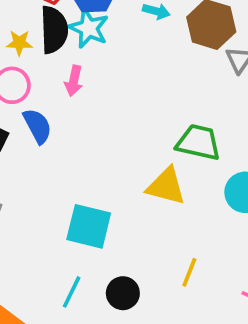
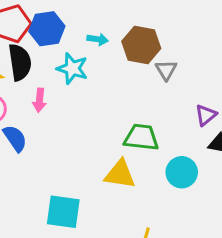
cyan star: (89, 28) -> (72, 68), moved

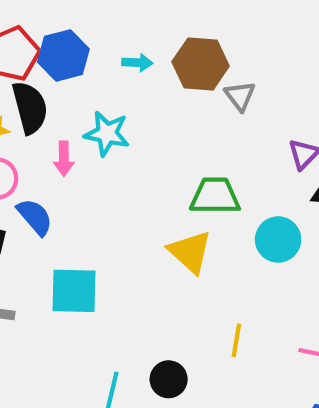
cyan star: (72, 68) -> (107, 134), moved
yellow triangle: (120, 174) -> (190, 252), turned 40
cyan square: (63, 212) -> (74, 291), moved

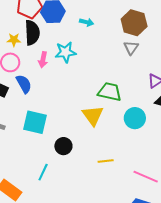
brown hexagon: (201, 64) -> (134, 23), moved
cyan star: (107, 134) -> (66, 52), turned -30
yellow line: (236, 340) -> (106, 161), turned 63
black circle: (169, 379) -> (63, 146), moved

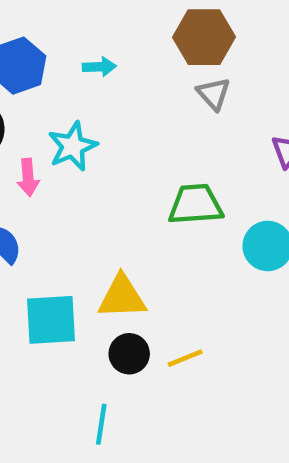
yellow triangle: (93, 115) -> (122, 297), moved, turned -40
yellow line: (106, 161) -> (185, 358), moved

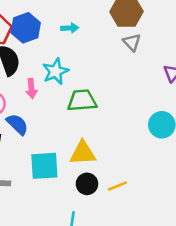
green trapezoid: (195, 204) -> (82, 100), moved

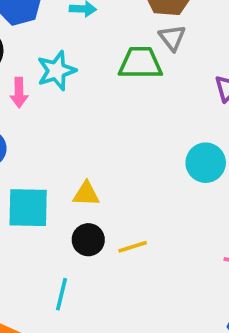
green trapezoid: (82, 100) -> (140, 63), moved
yellow triangle: (83, 153) -> (86, 194), size x0.7

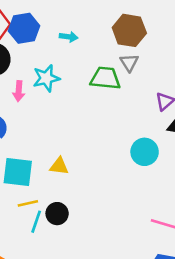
black circle: (88, 240) -> (57, 214), moved
yellow line: (133, 247) -> (28, 203), moved
cyan line: (61, 294) -> (36, 222), moved

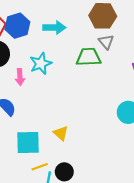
cyan arrow: (69, 37) -> (54, 28), size x1.5
yellow triangle: (59, 166) -> (61, 133), turned 42

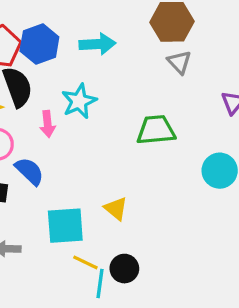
green trapezoid: (89, 57) -> (156, 130), moved
yellow line: (40, 167) -> (85, 262), turned 49

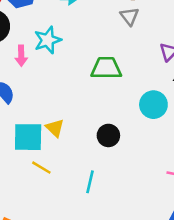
yellow triangle: (116, 209) -> (55, 128), moved
black circle: (124, 269) -> (108, 135), moved
cyan line: (100, 284) -> (90, 182), moved

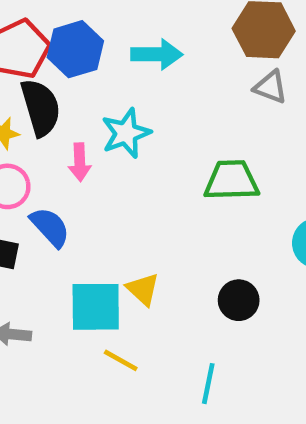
gray triangle: (129, 16) -> (270, 87), turned -30

